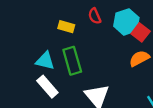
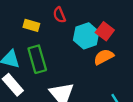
cyan hexagon: (126, 22) -> (86, 36), moved

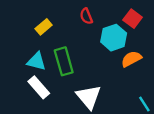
yellow rectangle: (31, 25) -> (44, 27), moved, turned -56
red square: (105, 31) -> (133, 19), moved

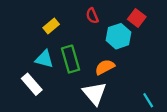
orange semicircle: (131, 59) -> (105, 67), moved
white rectangle: (39, 87) -> (32, 84), moved

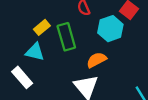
yellow rectangle: (51, 26) -> (42, 27), moved
green rectangle: (71, 59) -> (66, 37), moved

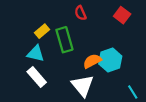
cyan hexagon: (110, 29) -> (110, 60), moved
white rectangle: (22, 77) -> (37, 77), moved

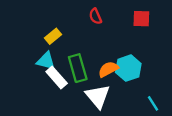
red square: (122, 15) -> (141, 19), turned -35
green rectangle: (64, 40) -> (78, 68), moved
white rectangle: (37, 77) -> (57, 77), moved

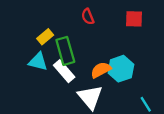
green rectangle: (78, 68) -> (65, 51), moved
white rectangle: (57, 77) -> (64, 71), moved

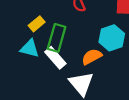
green rectangle: (65, 51) -> (57, 38), turned 32
cyan hexagon: (121, 69) -> (112, 38), moved

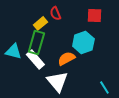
yellow rectangle: (37, 24) -> (40, 23), moved

